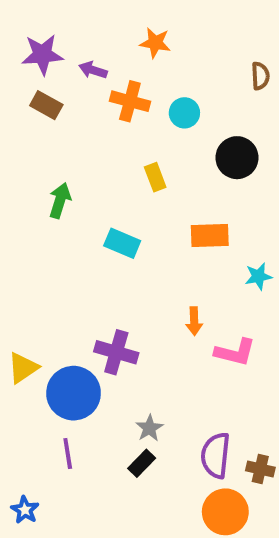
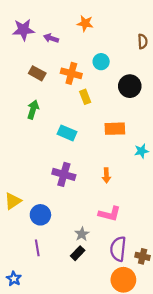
orange cross: (130, 101) -> (71, 73), moved
brown rectangle: (46, 105) -> (37, 73), moved
purple cross: (116, 352) -> (64, 174), moved
pink L-shape: (235, 352) -> (110, 214), moved
blue circle: (74, 393) -> (40, 215), size x0.7

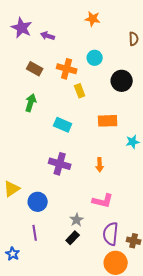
orange star: (85, 23) -> (93, 19), moved
purple star: (23, 30) -> (22, 28), turned 30
blue star: (14, 279) -> (13, 254), moved

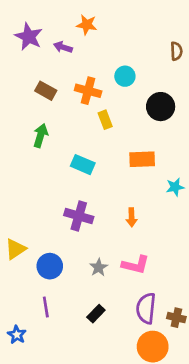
orange star: (93, 19) -> (87, 25), moved
gray star: (77, 220) -> (99, 267), moved

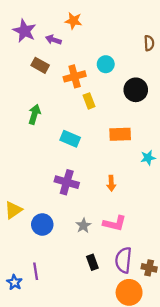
brown rectangle: (46, 91) -> (40, 65), moved
orange cross: (88, 91) -> (75, 76), turned -30
purple line: (46, 307) -> (36, 271), moved
black rectangle: (96, 314) -> (92, 262), moved, turned -64

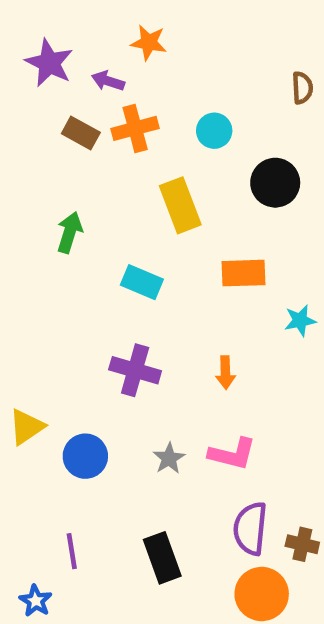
orange cross: (75, 76) -> (135, 128), moved
yellow rectangle: (89, 101) -> (180, 205), size x1.6
black rectangle: (92, 262) -> (162, 558), moved, size x1.5
blue star: (14, 282) -> (36, 601), moved

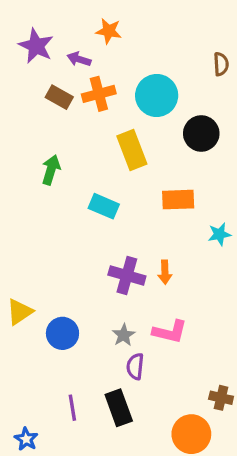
cyan circle: (214, 131) -> (157, 95), size x1.6
purple cross: (135, 370) -> (127, 276), moved
purple semicircle: (250, 528) -> (135, 366), moved, size x0.7
purple line: (72, 551) -> (72, 408), moved

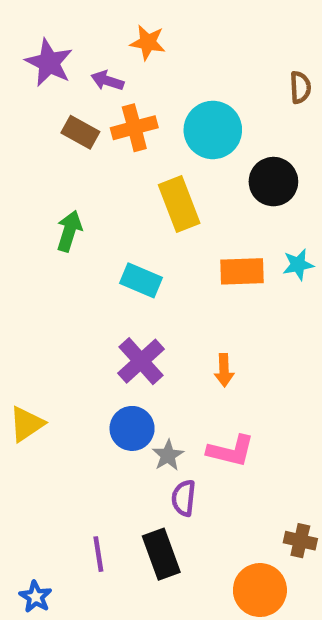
cyan star: (219, 234) -> (298, 265), moved
purple cross: (127, 276) -> (141, 361), moved, turned 32
blue circle: (62, 333) -> (132, 428), moved

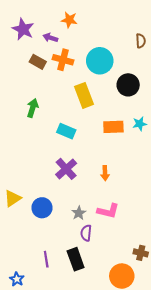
orange cross: (134, 128) -> (63, 60), turned 30
blue circle: (132, 428) -> (42, 208), moved

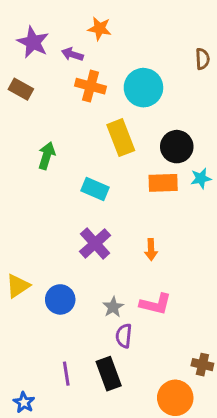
brown rectangle: (38, 62) -> (21, 89), moved
black circle: (128, 85) -> (177, 147), moved

